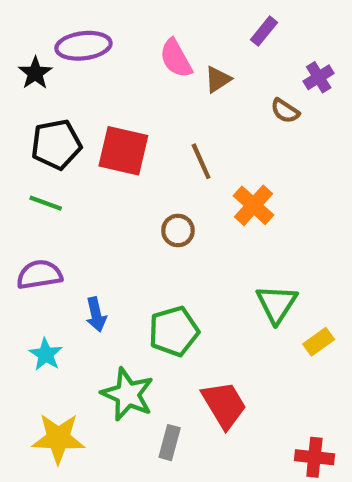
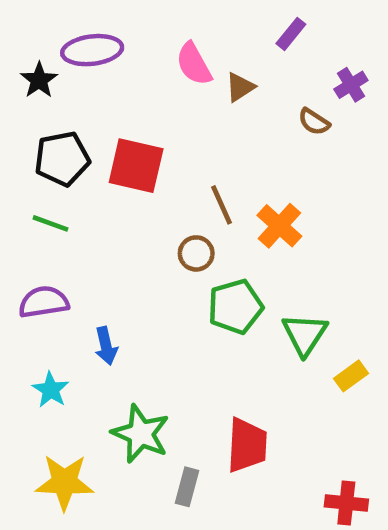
brown line: (201, 161) -> (222, 205), moved
green pentagon: (174, 331) -> (235, 307), moved
red trapezoid: (224, 405) -> (247, 445), turned 34

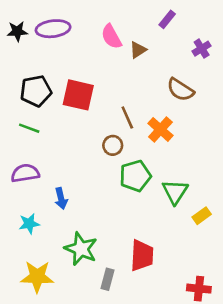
black star: (39, 80) -> (17, 31), moved, turned 30
brown semicircle: (314, 122) -> (180, 90), moved, size x1.5
cyan star: (51, 390) -> (29, 224), turned 30

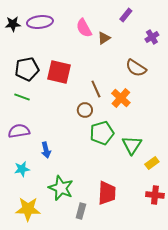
red cross: (199, 289) -> (155, 195), moved

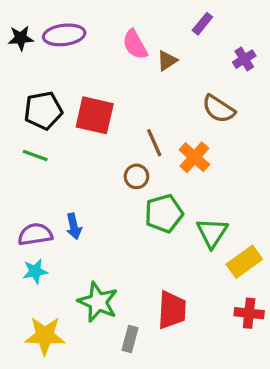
purple semicircle: (19, 131) -> (35, 234), moved
blue arrow: (46, 150) -> (74, 226), moved
yellow rectangle: (152, 163) -> (244, 262), size x1.5

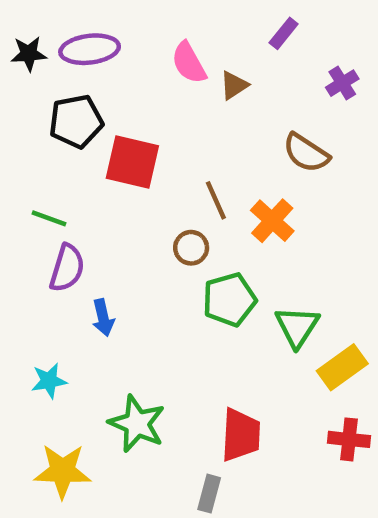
black pentagon: (43, 111) -> (76, 121), moved
purple semicircle: (35, 234) -> (67, 268), moved, turned 116
gray rectangle: (130, 339) -> (209, 494), moved

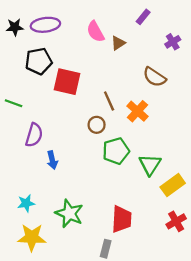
green line: (49, 218) -> (14, 103), moved
cyan star: (49, 381) -> (26, 203), moved
red cross: (349, 439) -> (176, 221), turned -36

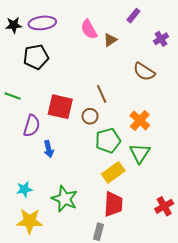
red square: (67, 82) -> (60, 107), moved
orange cross: (137, 111) -> (140, 120), moved
yellow rectangle: (173, 185) -> (113, 172), moved

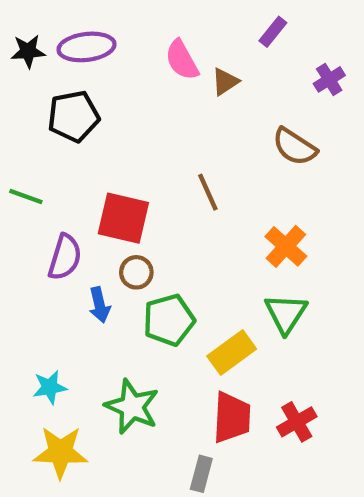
brown circle: (90, 116) -> (136, 272), moved
green pentagon: (108, 141) -> (169, 320), moved
red cross: (164, 206) -> (297, 422), moved

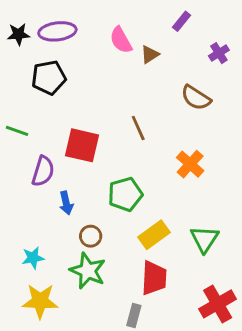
brown circle: (136, 272) -> (91, 236), moved
green triangle: (286, 314) -> (205, 239), moved
green pentagon: (169, 320) -> (125, 194), moved
red cross: (297, 422) -> (218, 304), moved, size x1.4

